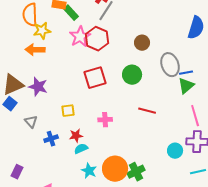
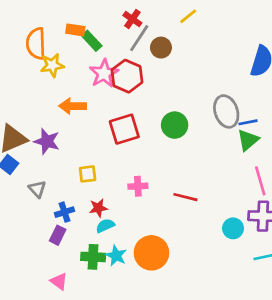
brown circle: (142, 43) -> (161, 48), moved
orange arrow: (35, 50) -> (73, 106), moved
red line: (147, 111) -> (185, 197), moved
purple rectangle: (17, 172) -> (58, 235), moved
green cross: (136, 172) -> (93, 257), moved, turned 30

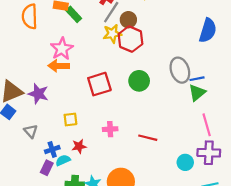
yellow star: (52, 65) -> (112, 34), moved
pink star: (104, 73) -> (62, 49), moved
red hexagon: (127, 76) -> (131, 39), moved
cyan semicircle: (105, 226) -> (63, 160), moved

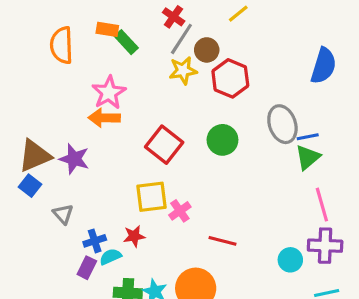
red hexagon: (131, 39) -> (230, 78), moved
red square: (99, 84) -> (164, 145), turned -35
yellow square: (70, 119) -> (151, 197), moved, size x1.5
pink cross: (110, 129) -> (180, 211), turned -32
red line: (148, 138) -> (222, 241), moved

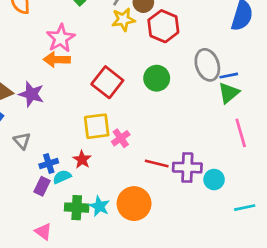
red star: (134, 236) -> (82, 160), turned -30
purple cross: (325, 246) -> (187, 168), moved

